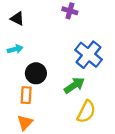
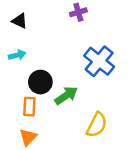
purple cross: (70, 11) -> (78, 12), turned -32
green arrow: (74, 85) -> (66, 95), moved

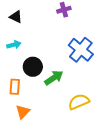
orange rectangle: (29, 107) -> (15, 87), moved
yellow semicircle: (97, 125) -> (79, 102), turned -140

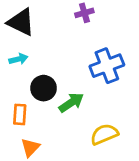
black triangle: (16, 17) -> (21, 22), size x1.6
blue cross: (81, 50) -> (107, 66), turned 30

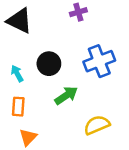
cyan arrow: (18, 59) -> (17, 73), moved, turned -105
black circle: (44, 88) -> (49, 64), moved

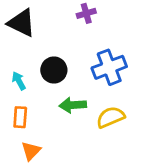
green arrow: (66, 96) -> (73, 105), turned -150
yellow semicircle: (97, 125) -> (111, 117), moved

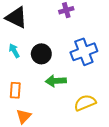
cyan arrow: (19, 81) -> (14, 51), moved
yellow semicircle: (111, 117) -> (85, 103), moved

